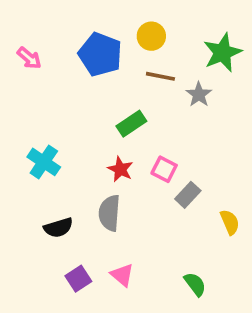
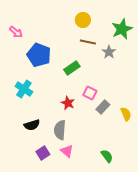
blue pentagon: (100, 54) -> (39, 55), moved
red star: (120, 169) -> (68, 103), moved
gray semicircle: (109, 213) -> (60, 130), moved
yellow semicircle: (230, 222) -> (126, 114), moved

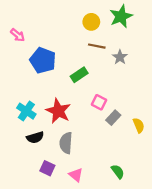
green star: (122, 29) -> (121, 16), moved
cyan cross: (24, 89) -> (26, 111), moved
red star: (68, 103) -> (58, 111), moved, size x1.6
pink triangle: (67, 151) -> (76, 175), moved
purple square: (43, 153) -> (47, 168), turned -32

